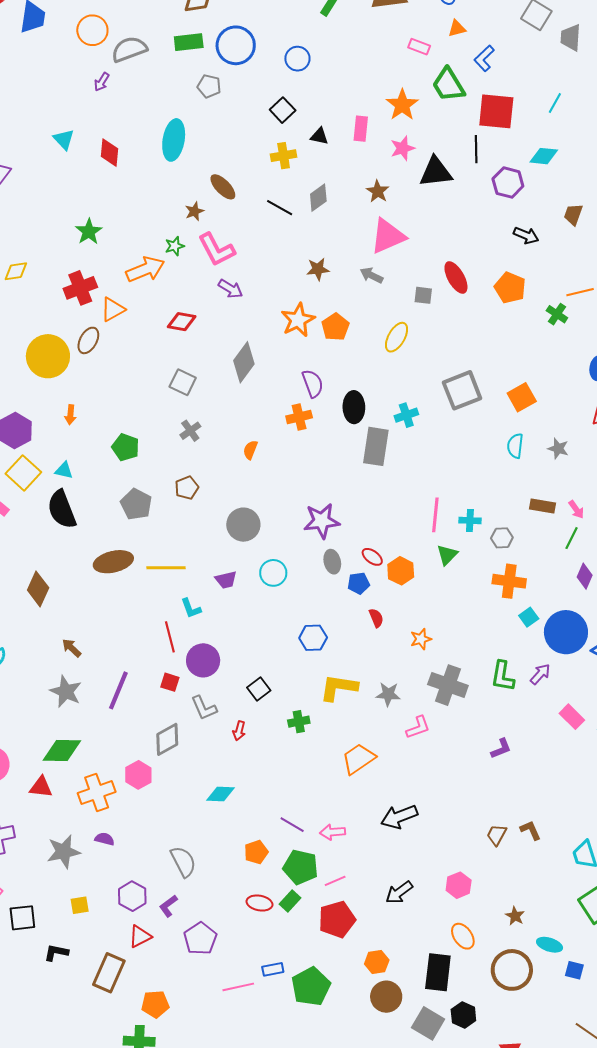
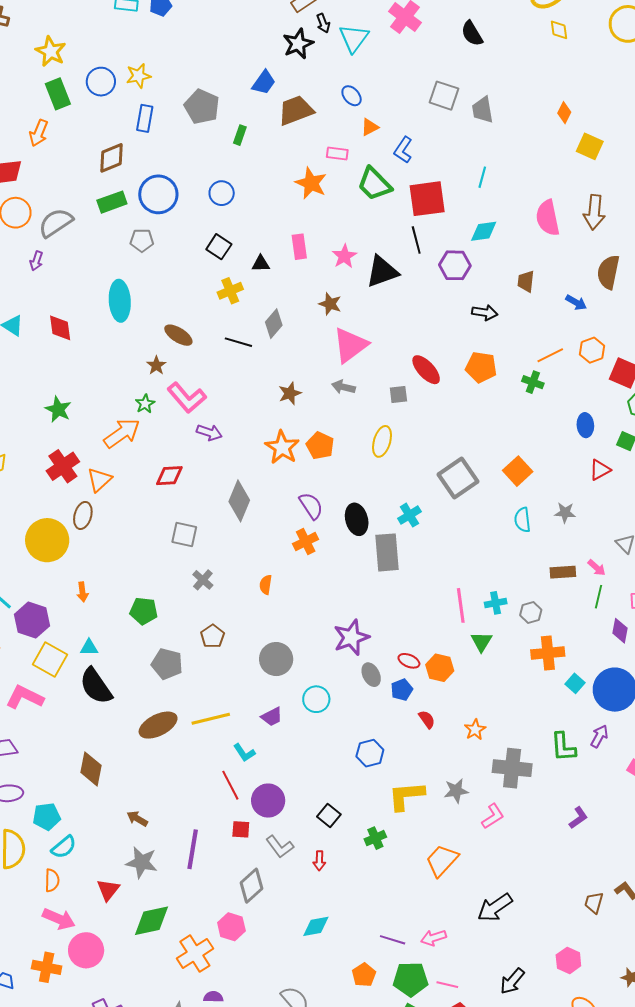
orange star: (402, 105) -> (311, 183), moved
red triangle: (41, 787) -> (108, 890), moved, turned -45
pink line: (335, 881) -> (447, 985), turned 50

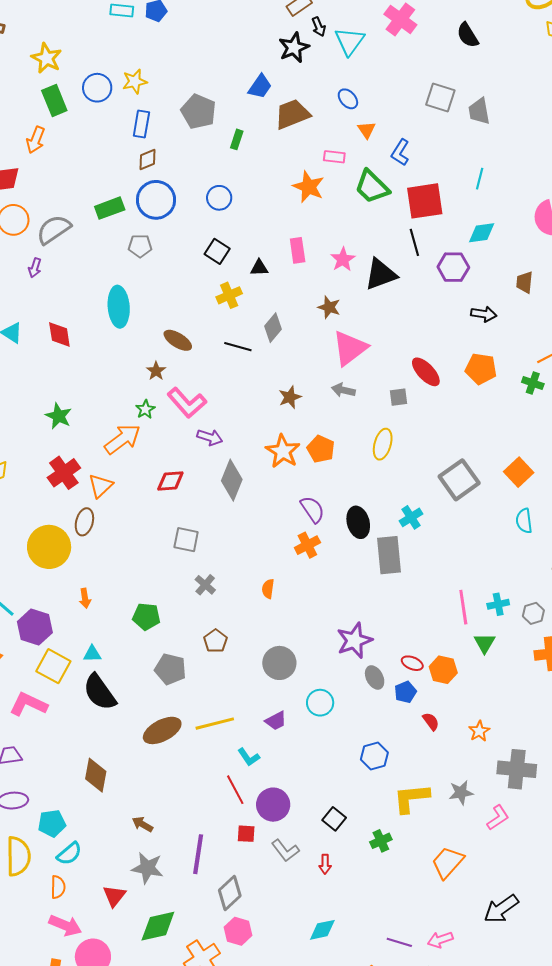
orange triangle: (370, 127) -> (367, 130), turned -36
brown diamond: (112, 158) -> (147, 160), moved, size x0.7
gray diamond: (239, 501) -> (232, 480), moved
gray diamond: (251, 886) -> (230, 893), moved

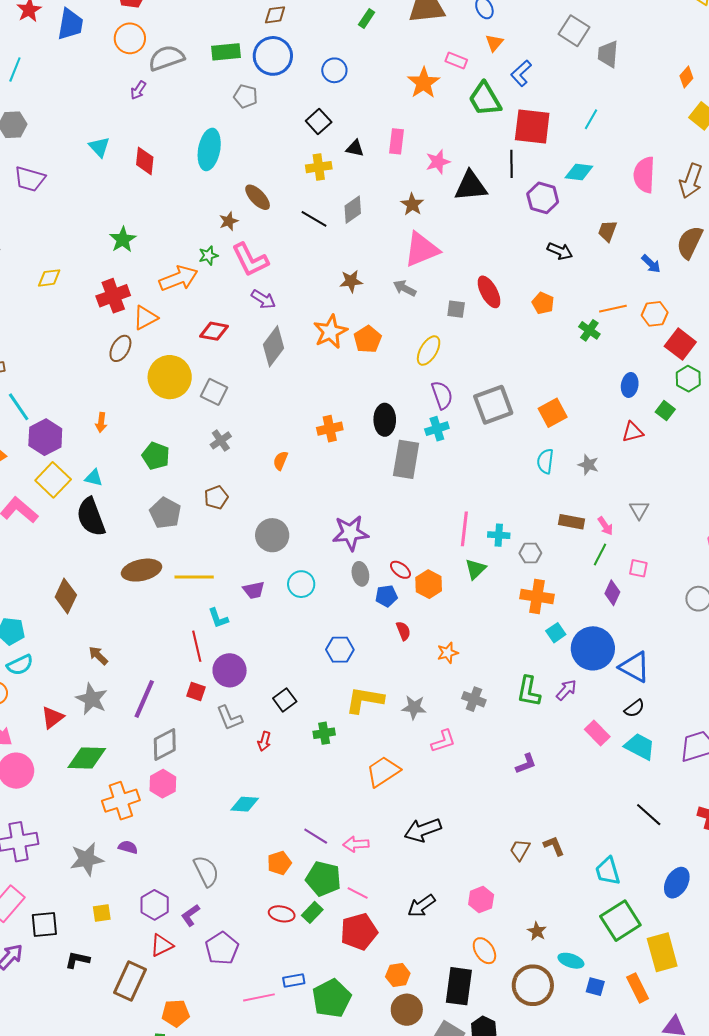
orange pentagon: (481, 369) -> (543, 303), size x0.7
purple semicircle: (312, 509) -> (442, 395), moved
yellow circle: (49, 547) -> (170, 377), moved
gray cross: (517, 769) -> (474, 699), size x0.6

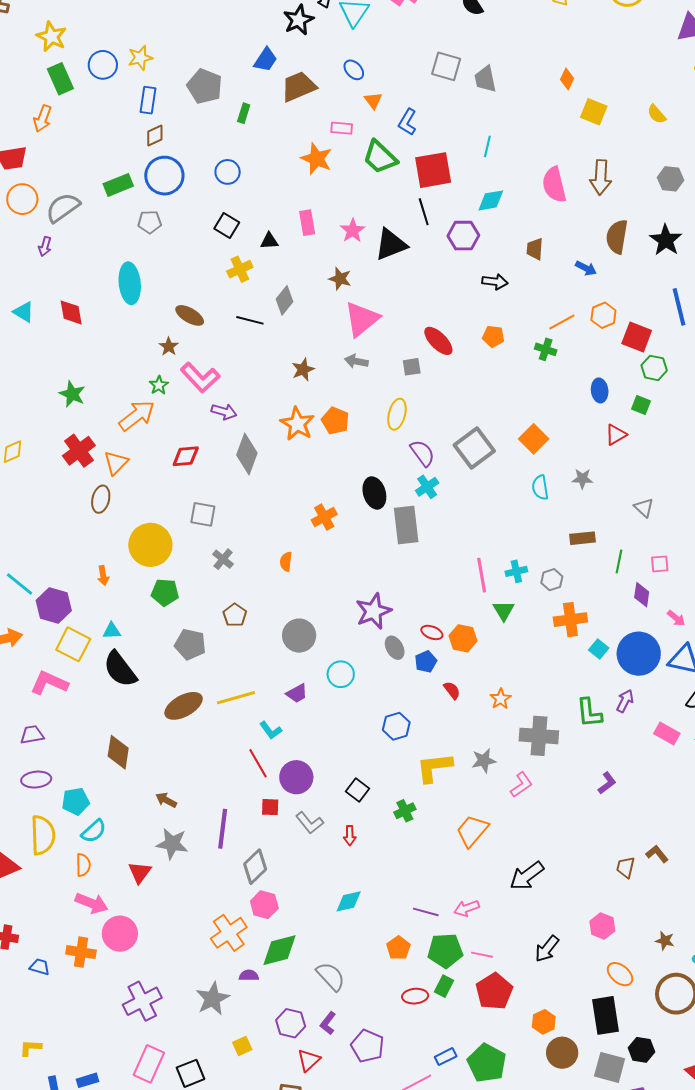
yellow circle: (170, 377) -> (150, 545), moved
pink arrow: (605, 526) -> (676, 618), moved
gray cross: (474, 699) -> (539, 736), size x1.6
green diamond: (87, 758) -> (280, 950), moved

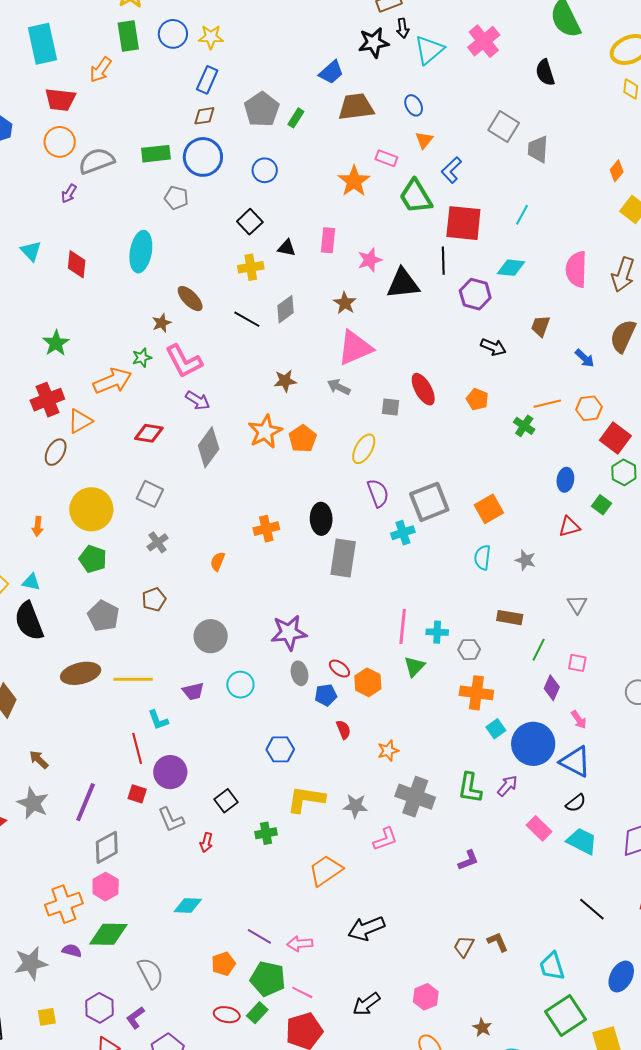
gray pentagon: (205, 86) -> (262, 109), moved
cyan cross: (427, 487) -> (403, 533), moved

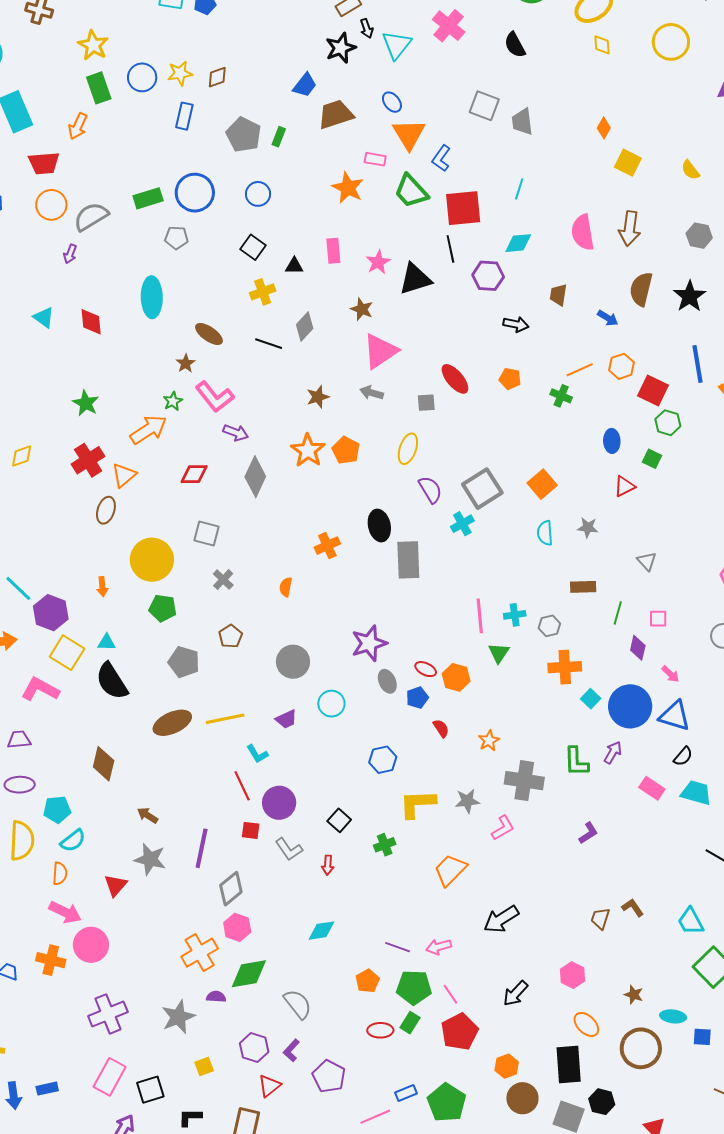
brown diamond: (204, 116) -> (217, 77), moved
orange triangle: (424, 140) -> (409, 134), size x1.8
pink line: (302, 992) -> (450, 994), turned 40

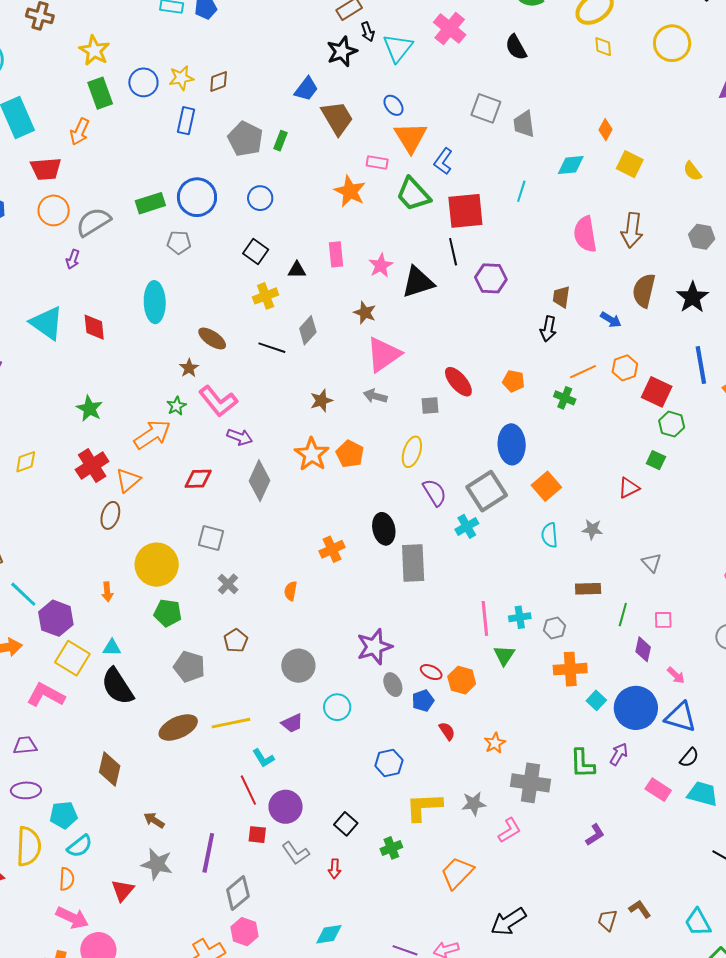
brown trapezoid: (336, 114) -> (337, 118), turned 78
cyan diamond: (518, 243) -> (571, 165), moved
cyan triangle: (44, 317) -> (47, 323), size x1.6
black arrow: (516, 324) -> (548, 329), moved, turned 90
blue ellipse: (612, 441) -> (512, 444), moved, size x1.6

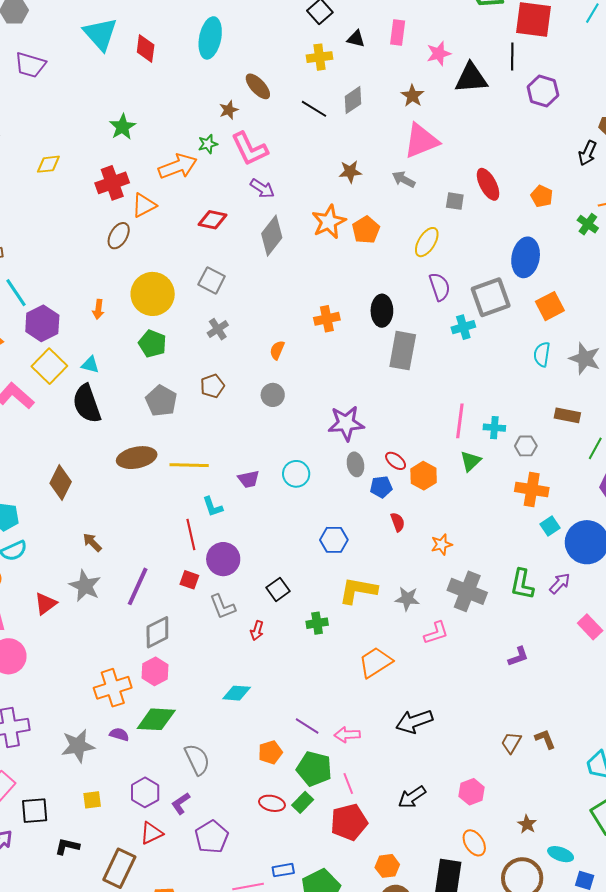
gray star: (592, 529) -> (585, 358), size x1.5
gray circle: (298, 666) -> (273, 395), moved, size x0.7

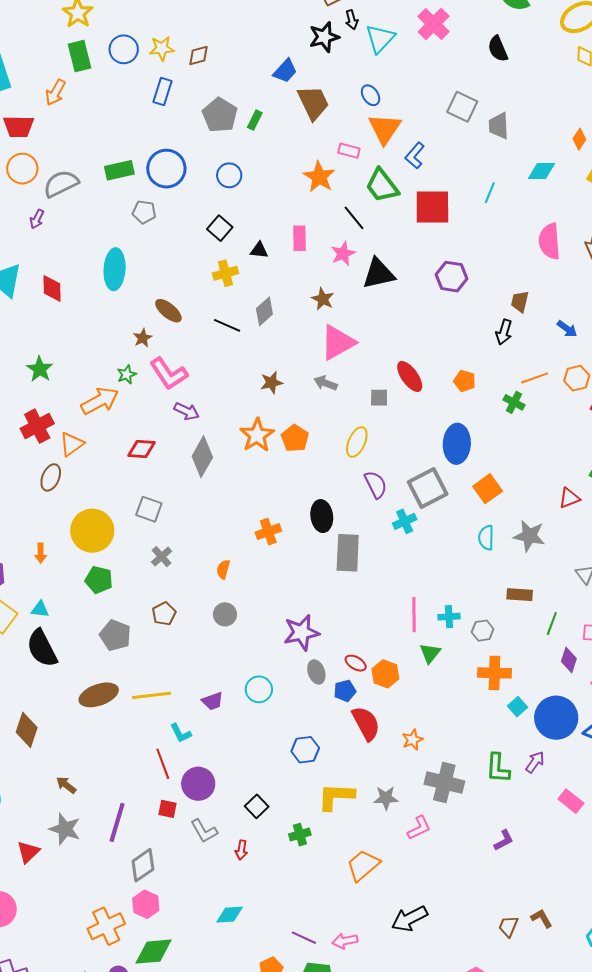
black line: (512, 57) -> (354, 218), moved, turned -32
red semicircle: (398, 522) -> (366, 723), size x1.8

